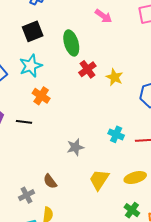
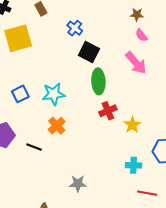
pink arrow: (103, 16) -> (136, 63), size x1.4
black square: (33, 31) -> (89, 52), moved, turned 35
cyan cross: (116, 134) -> (133, 165), moved, turned -35

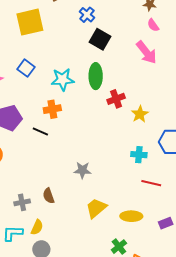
green ellipse: (98, 81) -> (96, 76), moved
blue square: (20, 94) -> (26, 68), moved, turned -30
orange cross: (57, 126) -> (52, 109), moved, turned 30

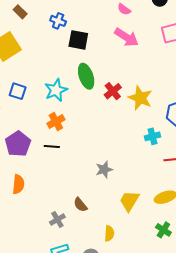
yellow star: (140, 114) -> (140, 98), size x1.4
yellow semicircle: (37, 227) -> (109, 233), moved

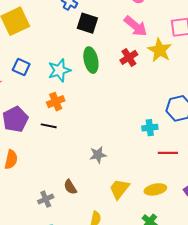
red cross: (113, 91) -> (129, 57), moved
yellow star: (140, 98) -> (160, 50), moved

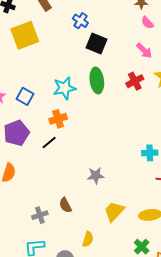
pink arrow: (136, 26) -> (144, 51), size x0.7
blue square: (21, 67) -> (25, 96), moved
black line: (49, 126) -> (49, 142), turned -56

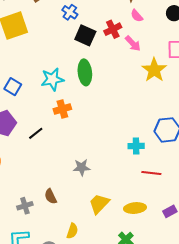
red cross: (135, 81) -> (113, 29), moved
orange cross: (58, 119) -> (62, 109), moved

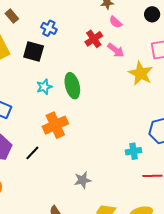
black square: (85, 35) -> (34, 52), moved
cyan star: (52, 79) -> (44, 87), moved, size x0.7
orange cross: (62, 109) -> (55, 125), size x1.4

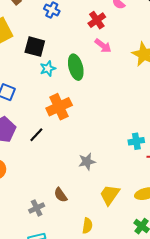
pink arrow: (116, 50) -> (103, 46), moved
black square: (34, 52) -> (35, 47), moved
cyan cross: (134, 151) -> (136, 141), moved

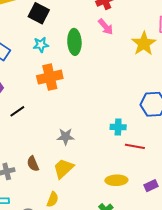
cyan star: (48, 69) -> (41, 45), moved
black line: (36, 135) -> (17, 111), moved
yellow trapezoid: (110, 195) -> (63, 169), moved

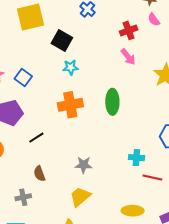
green ellipse: (74, 42) -> (112, 102), moved
cyan star: (41, 45) -> (71, 67), moved
brown semicircle: (33, 164) -> (39, 174), moved

